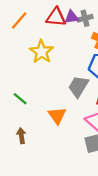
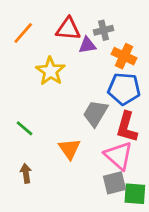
purple triangle: (72, 17) -> (87, 45), moved

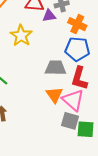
gray trapezoid: (95, 113) -> (55, 68), turned 60
orange triangle: (70, 149) -> (54, 95), moved
gray square: (114, 183) -> (70, 121), turned 30

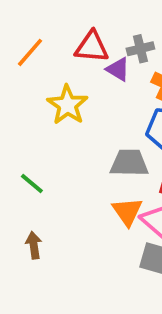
purple triangle: (49, 16) -> (118, 69), turned 40

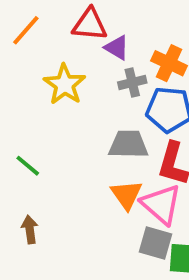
gray cross: (140, 49) -> (132, 83), moved

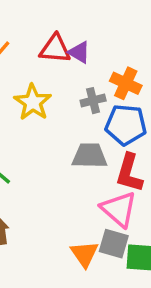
purple triangle: (117, 48) -> (79, 52), moved
orange triangle: (126, 195) -> (84, 254), moved

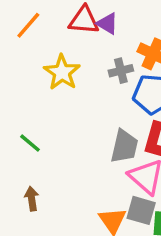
gray trapezoid: (90, 156) -> (124, 146), moved, turned 102

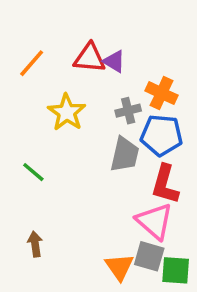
green line: (30, 143) -> (33, 172), moved
gray trapezoid: (124, 146) -> (125, 154), moved

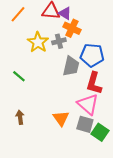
orange cross: (162, 93) -> (72, 28), moved
gray cross: (128, 111) -> (59, 41), moved
orange triangle: (119, 267) -> (61, 118), moved
green square: (176, 270) -> (100, 132), turned 30

